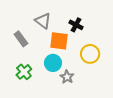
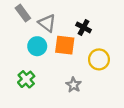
gray rectangle: (21, 39) -> (23, 13), moved
cyan circle: (53, 63) -> (37, 46), moved

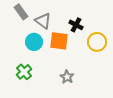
yellow circle: (99, 59) -> (97, 42), moved

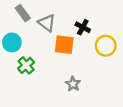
cyan circle: (34, 42) -> (12, 42), moved
green cross: (24, 72) -> (26, 65), moved

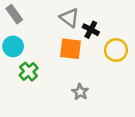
gray rectangle: (23, 13) -> (14, 14), moved
gray triangle: (47, 23) -> (69, 18), moved

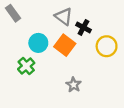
cyan circle: (13, 46) -> (38, 43), moved
orange square: (70, 49) -> (65, 45), turned 30

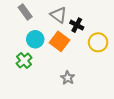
gray rectangle: (13, 13) -> (25, 12), moved

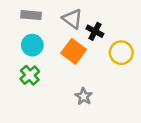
gray rectangle: (25, 12) -> (31, 15), turned -49
cyan circle: (35, 39) -> (32, 45), moved

